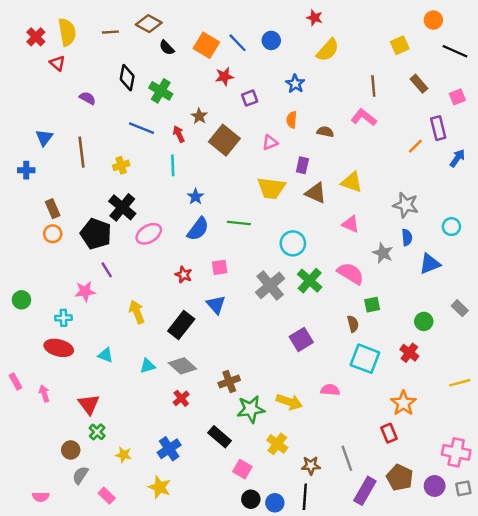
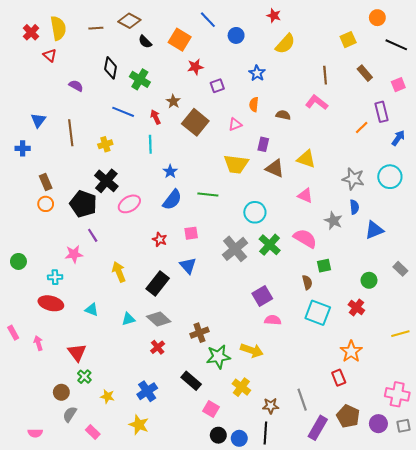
blue line: (238, 43) -> (208, 20), moved
cyan circle: (451, 227) -> (390, 177), moved, size x1.5
pink semicircle: (330, 390) -> (273, 320), moved

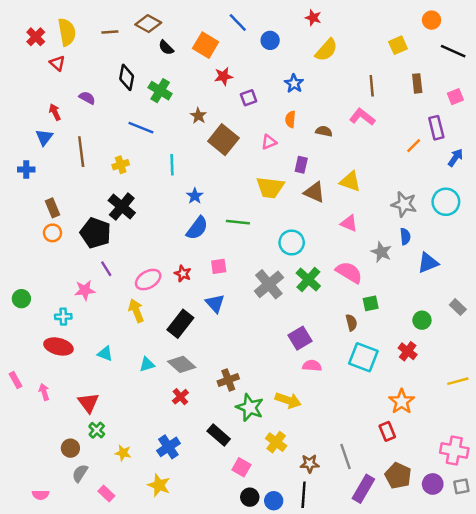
brown rectangle: (365, 73) -> (417, 83), turned 35
red arrow: (156, 117) -> (55, 112), moved
pink ellipse: (129, 204) -> (148, 280), moved
green star: (218, 357) -> (250, 407), turned 30

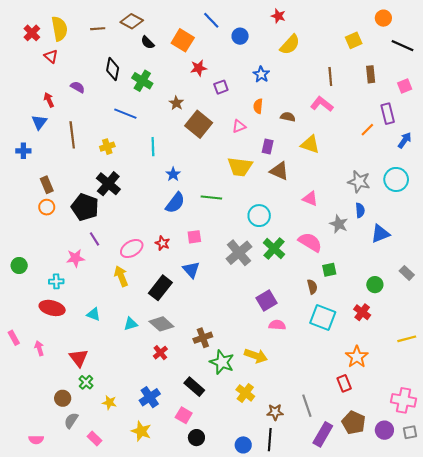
yellow triangle: (350, 181) -> (310, 144), moved
pink square: (241, 467) -> (184, 415), moved
black circle: (250, 497) -> (196, 438), moved

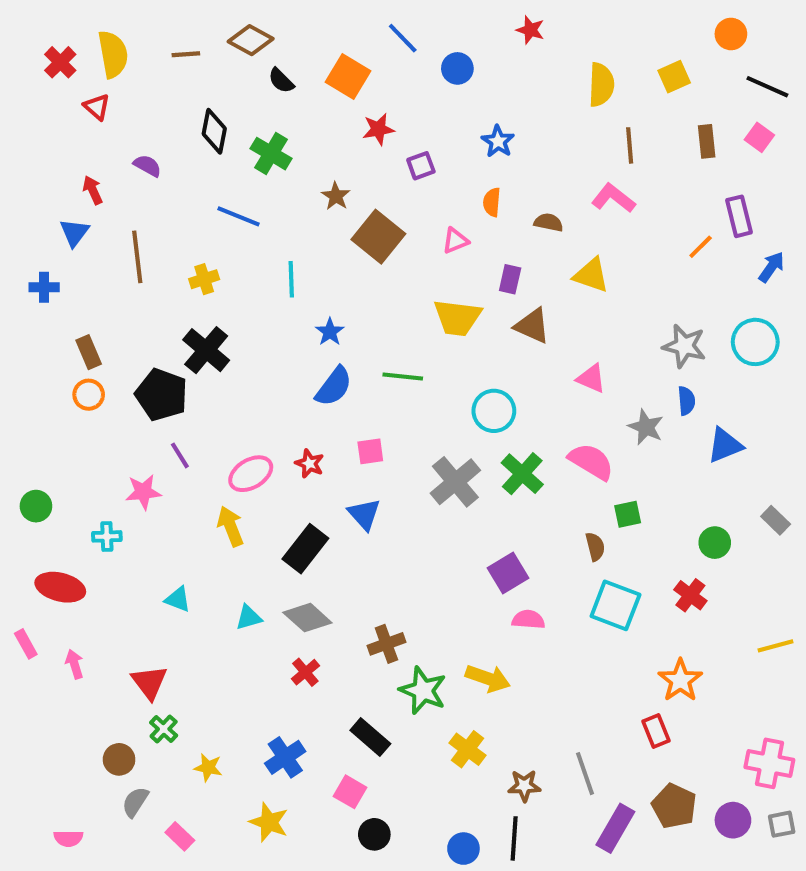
yellow semicircle: (290, 45) -> (601, 85), moved, turned -40
pink square: (405, 86) -> (759, 137), moved, turned -32
red ellipse: (52, 308) -> (60, 587), moved

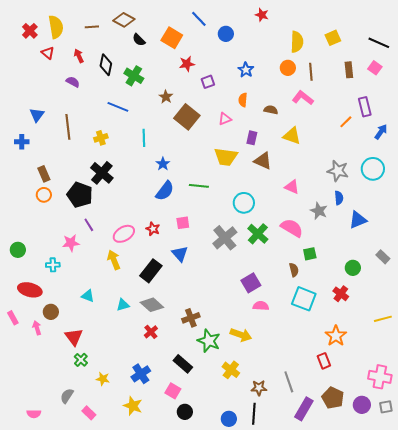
orange circle: (731, 34) -> (288, 68), moved
red arrow: (93, 190) -> (79, 56), moved
brown circle: (119, 759) -> (51, 312), moved

